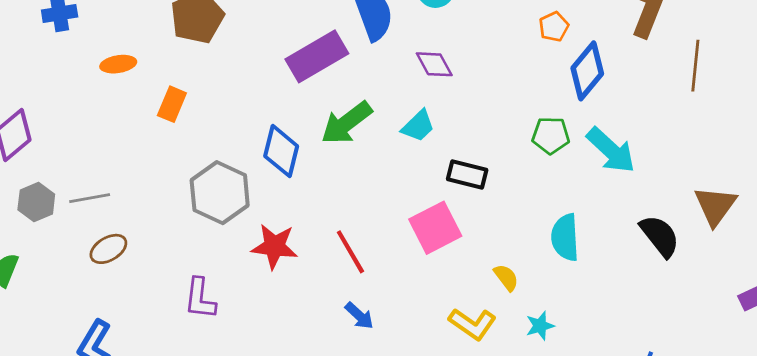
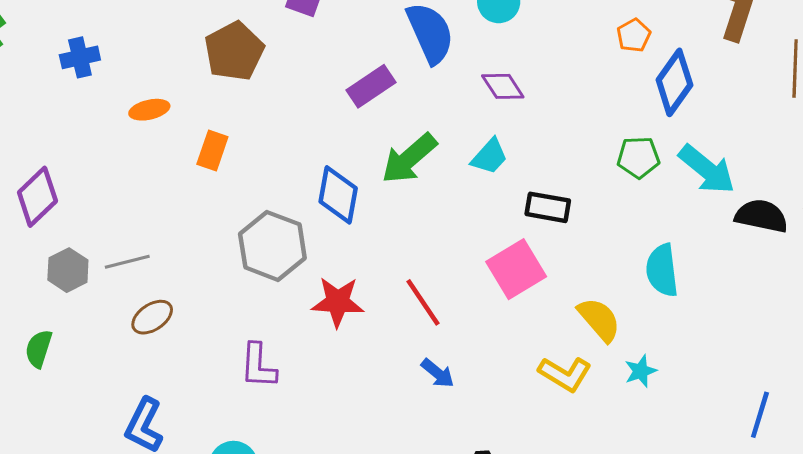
purple rectangle: (317, 56) -> (371, 86), size x0.7
black semicircle: (660, 236) -> (761, 216), moved, turned -36
yellow semicircle: (506, 277) -> (599, 319), size x1.5

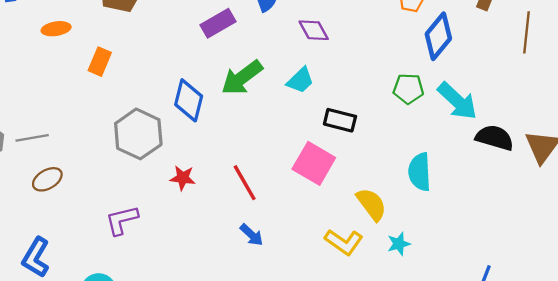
pink square: (516, 269) -> (314, 163), turned -33
red star: (338, 302) -> (183, 178), size x0.7
purple L-shape: (258, 366) -> (122, 220), turned 69

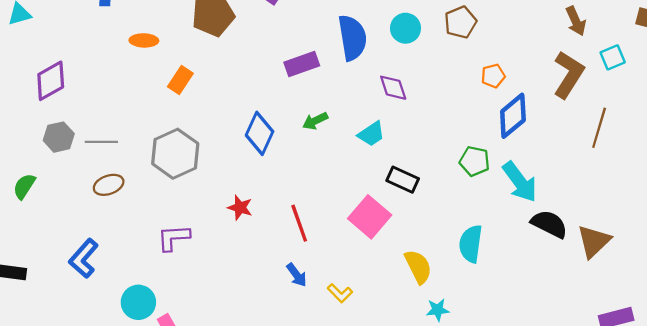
green arrow: (242, 78) -> (315, 121), size x0.6
gray hexagon: (138, 134) -> (175, 154), moved
yellow L-shape: (344, 242) -> (340, 293), moved, size x0.7

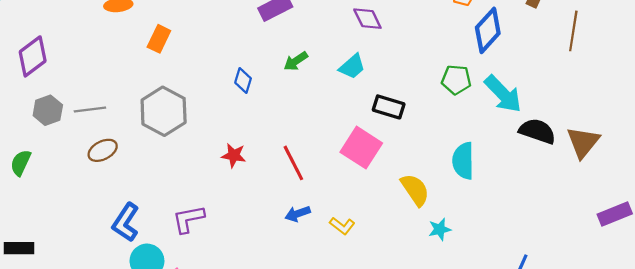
blue diamond: (260, 133) -> (243, 81), size x0.6
purple L-shape: (173, 238) -> (188, 219), moved
blue L-shape: (84, 258) -> (126, 222), moved
blue arrow: (297, 275) -> (298, 214), turned 115

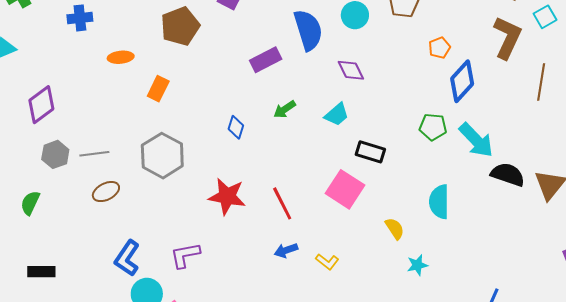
red star: (234, 155) -> (227, 196), size x1.6
yellow semicircle: (415, 190) -> (395, 229), size x0.7
black rectangle: (19, 248) -> (41, 272), moved

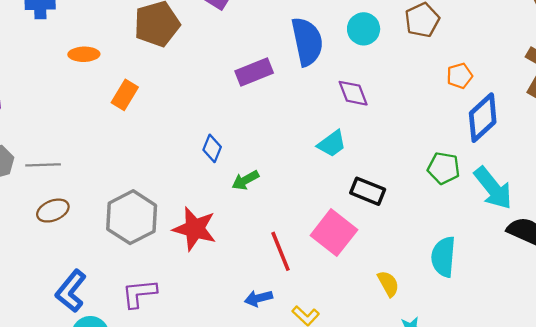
green arrow: (285, 109) -> (245, 180), moved
gray hexagon: (162, 156) -> (132, 217), moved
red line: (282, 203) -> (281, 251), moved

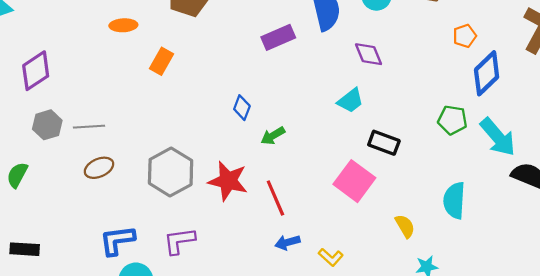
red line: (281, 251) -> (275, 198), moved
blue L-shape: (71, 291) -> (117, 240), turned 45

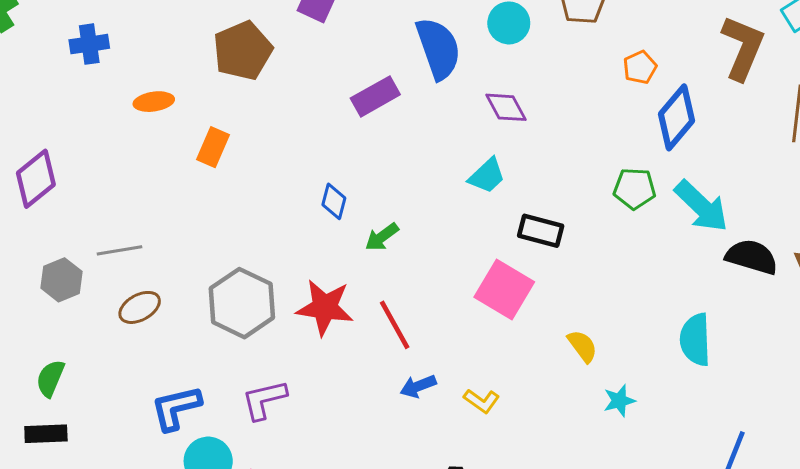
gray hexagon: (47, 125) -> (62, 280), moved
green semicircle: (17, 175) -> (50, 378), moved
cyan semicircle: (454, 200) -> (695, 340), moved

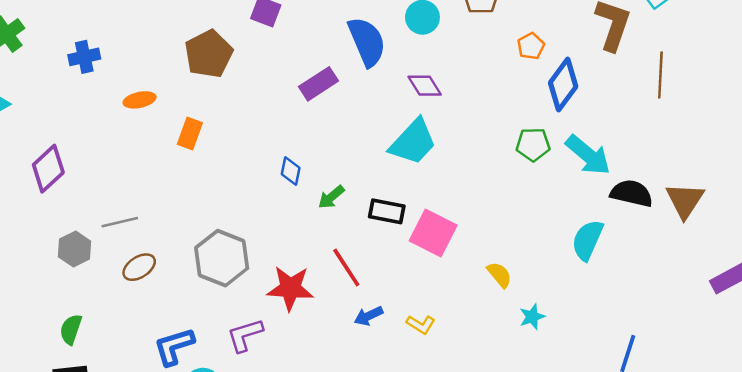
cyan trapezoid: (487, 176) -> (413, 142), size x1.6
black rectangle: (541, 231) -> (387, 211), moved
red star: (325, 307) -> (290, 288), moved
cyan semicircle: (695, 340) -> (587, 240), moved, turned 30

